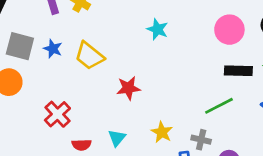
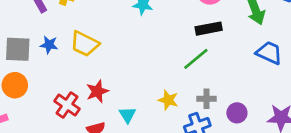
black rectangle: (238, 71) -> (209, 29), moved
red star: (128, 88) -> (97, 91), moved
green line: (219, 106) -> (196, 59), moved

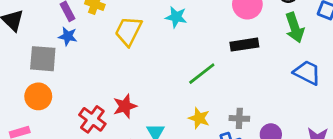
yellow trapezoid: (85, 44) -> (128, 31), moved, turned 88
blue star: (49, 45) -> (68, 36), moved
green line: (196, 59) -> (202, 74), moved

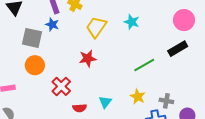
black rectangle: (244, 45) -> (178, 49), turned -30
orange circle: (38, 96) -> (35, 65), moved
red star: (125, 106) -> (88, 58), moved

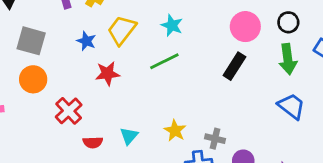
blue star: (52, 24) -> (86, 41), moved
black rectangle: (178, 49) -> (234, 66), turned -30
green line: (144, 65) -> (164, 61), moved

